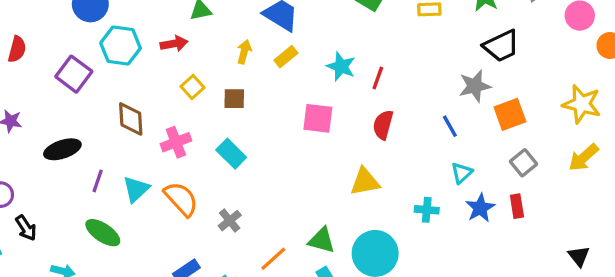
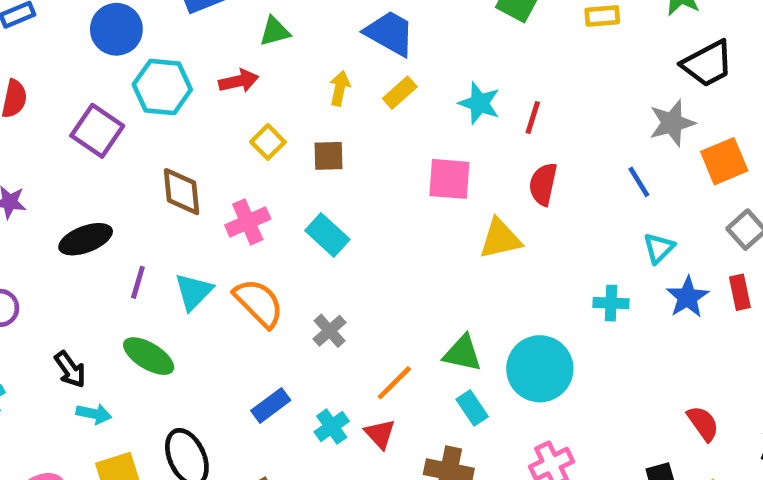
yellow triangle: (365, 182) -> (500, 239), moved
black arrow: (26, 228) -> (70, 369), moved

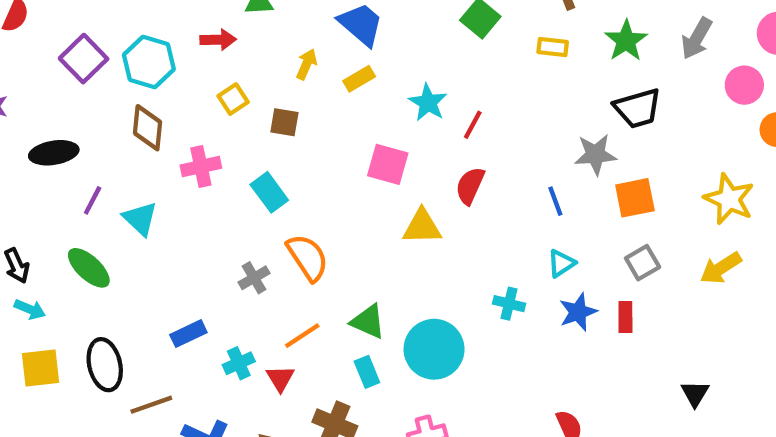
cyan hexagon: (162, 87) -> (149, 62), moved
cyan triangle: (193, 292) -> (140, 219), turned -42
orange semicircle: (259, 303) -> (308, 257), moved

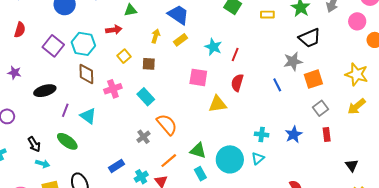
cyan triangle: (561, 263) -> (258, 158), moved
red rectangle: (625, 317) -> (327, 134), moved

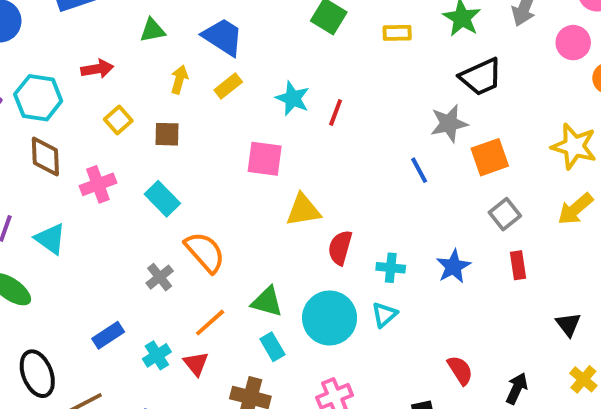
green triangle: (130, 10) -> (152, 30), moved
red semicircle: (237, 83) -> (340, 248), moved

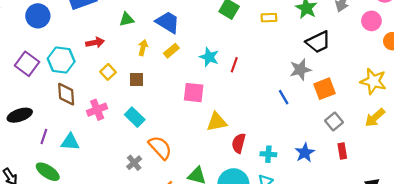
cyan triangle: (50, 239) -> (70, 142), turned -30

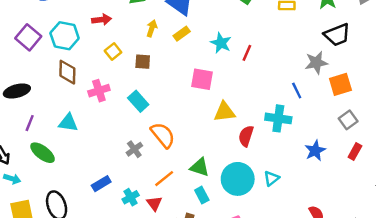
purple line: (44, 136) -> (30, 123), moved
red rectangle: (342, 151) -> (355, 152), turned 35
cyan cross: (268, 154) -> (278, 118), moved, size x1.5

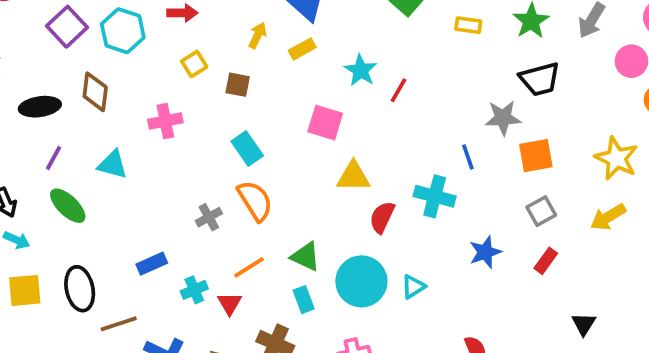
brown diamond: (67, 72) -> (95, 92), moved
cyan rectangle: (138, 101) -> (247, 148), moved

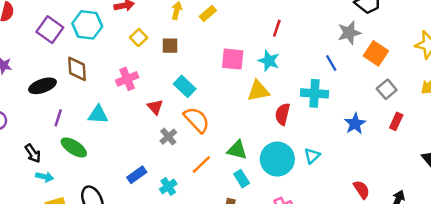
cyan star: (361, 70) -> (269, 61), moved
orange square: (536, 156) -> (376, 53), turned -35
red triangle: (230, 304) -> (155, 107), moved

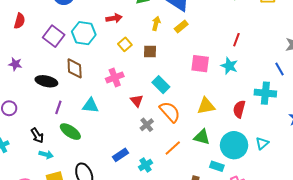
black ellipse: (42, 86) -> (46, 81), turned 30
yellow triangle: (258, 91) -> (206, 106), moved
cyan rectangle: (242, 179) -> (217, 166), moved, turned -40

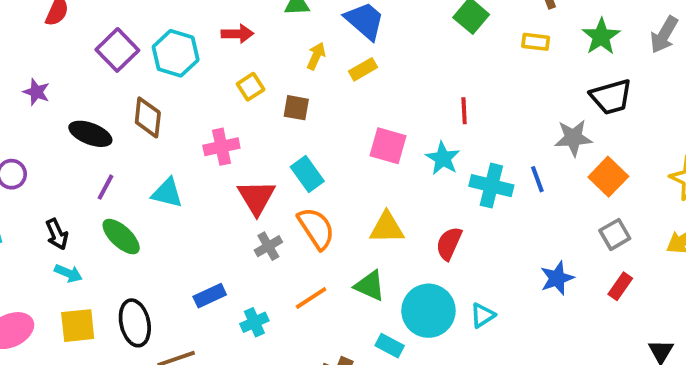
red line: (236, 40) -> (464, 111), turned -32
cyan cross: (265, 93) -> (491, 186), moved
red triangle: (137, 101) -> (257, 197), size x1.5

